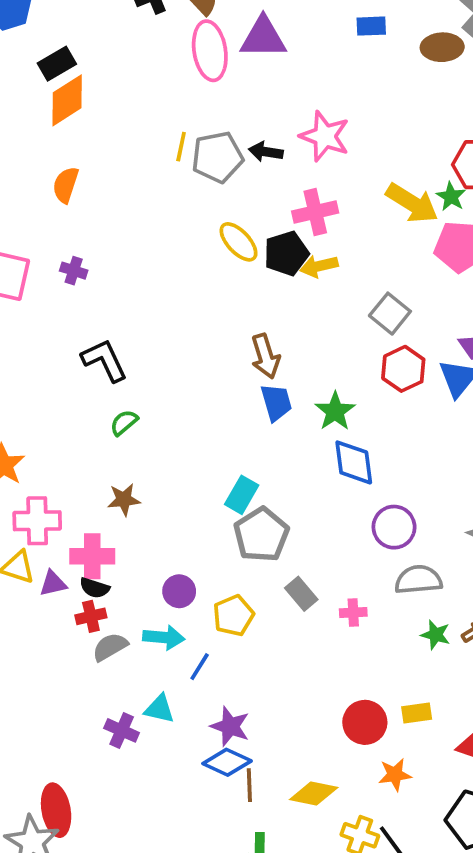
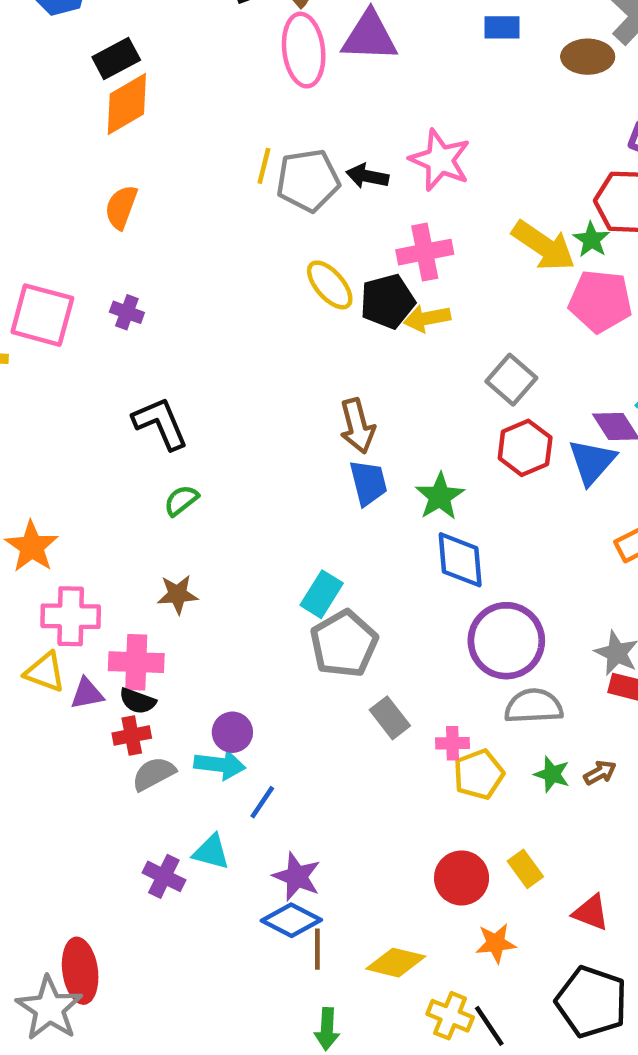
purple circle: (394, 527) -> (506, 641), size x1.4
purple circle: (179, 591) -> (232, 732), moved
yellow pentagon: (233, 615) -> (479, 774), moved
yellow rectangle: (417, 713) -> (525, 869), turned 60

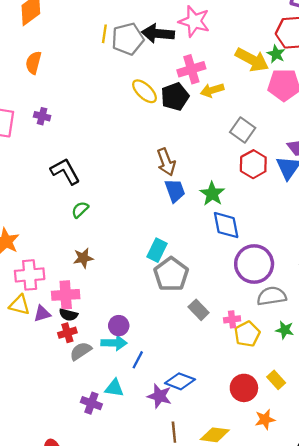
black arrow: (367, 176) -> (158, 34), size x1.5
yellow arrow: (427, 318) -> (212, 90), moved
blue diamond: (291, 920) -> (180, 381), moved

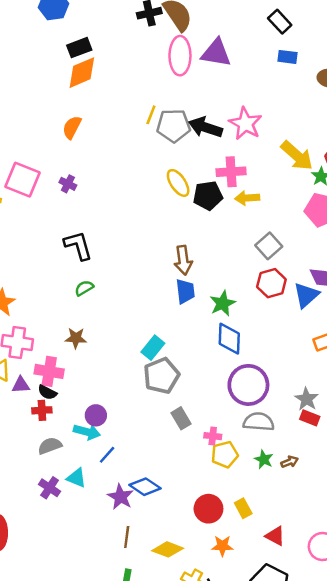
yellow arrow: (252, 60) -> (297, 156), moved
gray semicircle: (81, 351) -> (50, 446), moved

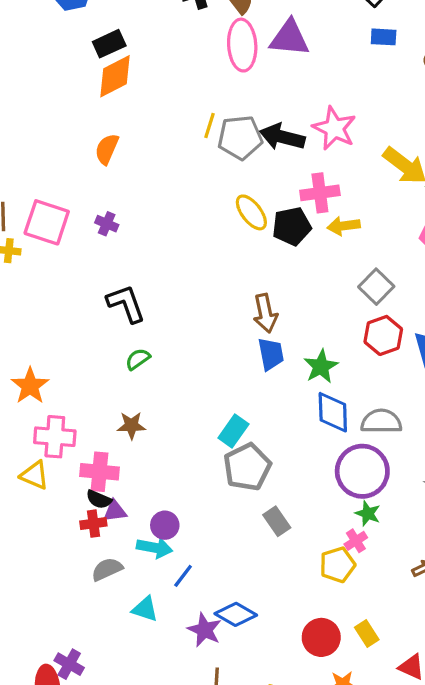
purple triangle: (21, 385) -> (115, 511), moved
gray semicircle: (259, 422) -> (381, 421), moved
pink cross: (213, 436) -> (356, 541), moved, turned -35
green star: (264, 459) -> (368, 514), moved
purple cross: (50, 488) -> (69, 664), moved

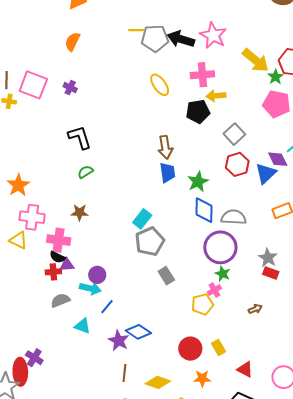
yellow line: (210, 125) -> (136, 30), turned 70
black pentagon: (292, 226) -> (198, 111), moved

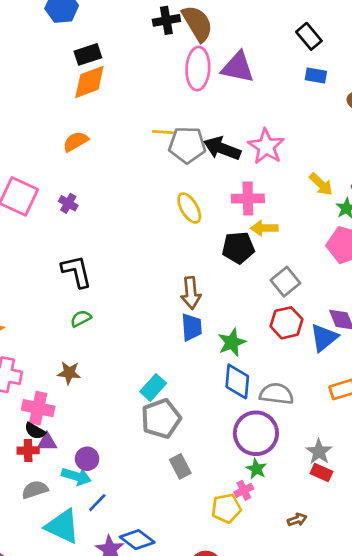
orange semicircle: (72, 42) -> (76, 142), turned 30
yellow arrow: (256, 60) -> (321, 184), size x0.7
cyan triangle: (83, 326) -> (62, 526), size x1.6

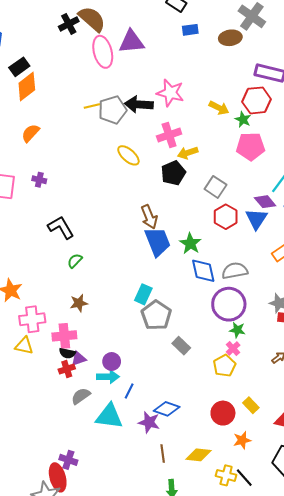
blue trapezoid: (192, 327) -> (158, 242), size x1.4

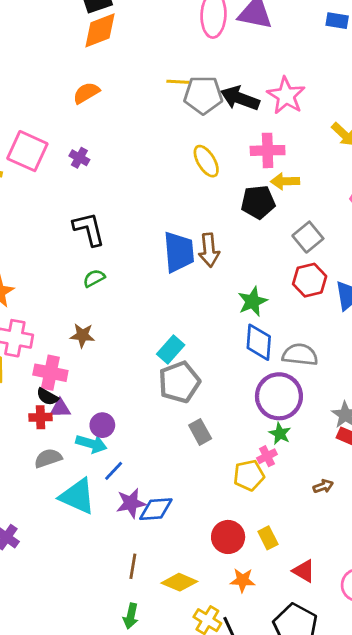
blue trapezoid: (158, 242) -> (179, 252), moved
blue diamond: (167, 409) -> (156, 509), turned -40
purple star: (149, 422) -> (131, 503), moved, turned 30

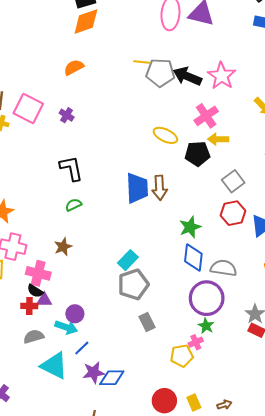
pink cross: (268, 150) -> (206, 116), turned -35
yellow ellipse: (206, 161) -> (165, 135), moved, turned -35
brown star: (82, 335) -> (63, 247), turned -30
brown arrow: (323, 486) -> (224, 405), moved

